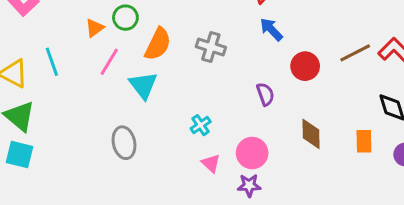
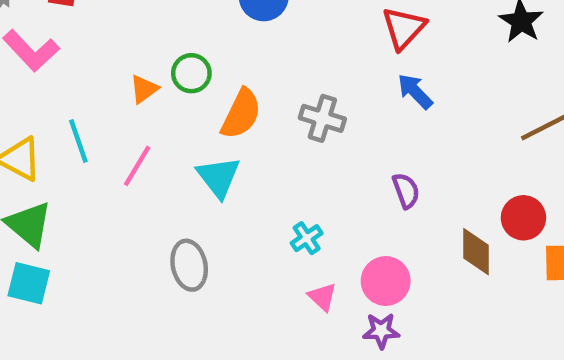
pink line: (109, 62) -> (137, 166), moved
red circle: (305, 66) -> (523, 218), moved

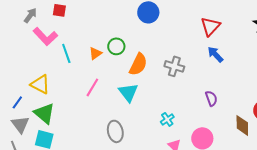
cyan line: (78, 141) -> (66, 53), moved

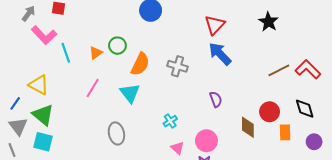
blue arrow: (215, 54) -> (220, 54), size x1.4

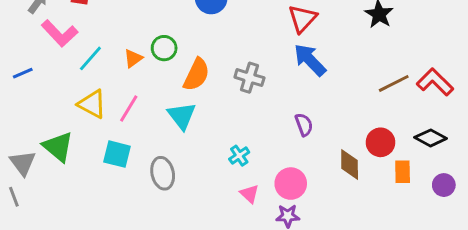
cyan line: (66, 53) -> (90, 58), turned 60
yellow triangle: (39, 85) -> (92, 104), moved
blue line: (15, 103) -> (23, 73), moved, turned 32
black diamond: (305, 109) -> (431, 138), turned -45
cyan square: (43, 142) -> (117, 154), moved

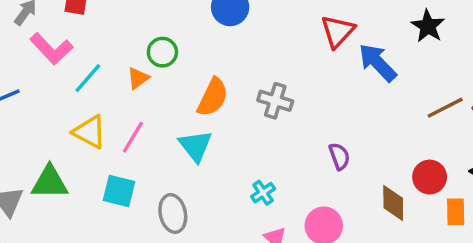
green circle: (164, 48) -> (162, 52), moved
blue arrow: (310, 60) -> (378, 63), moved
green triangle: (58, 147) -> (50, 182), turned -40

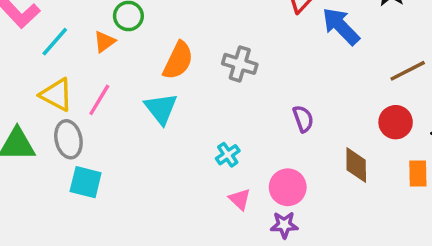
red circle: (430, 177) -> (396, 122), moved
cyan square: (119, 191) -> (86, 182), moved
gray ellipse: (173, 213) -> (68, 139), moved

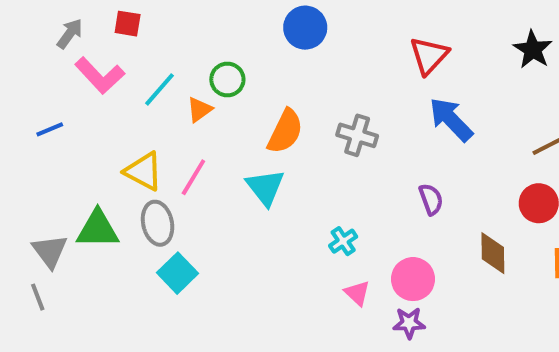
blue arrow: (341, 26) -> (451, 119), moved
cyan line: (55, 42) -> (160, 89), moved
cyan square: (86, 182) -> (177, 273), turned 32

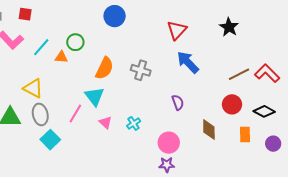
orange triangle: (199, 109) -> (61, 57), turned 40
pink line: (193, 177) -> (75, 113), moved
pink triangle: (357, 293) -> (105, 122), moved

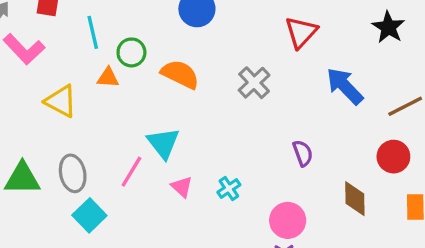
cyan line: (41, 47) -> (93, 32), moved, turned -54
blue arrow: (188, 62) -> (345, 86), moved
orange semicircle: (104, 68) -> (180, 74), moved, turned -90
gray cross: (141, 70) -> (254, 83), moved, turned 30
yellow triangle: (33, 88) -> (61, 101), moved

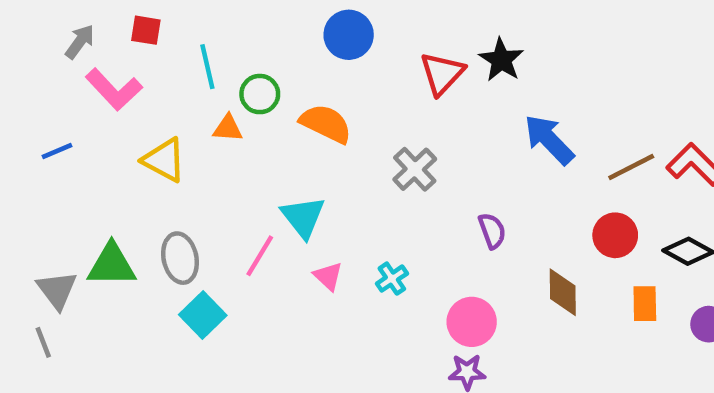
black star: (388, 27) -> (501, 60), moved
red triangle: (301, 32) -> (442, 74), moved
gray cross: (254, 83) -> (415, 169), moved

